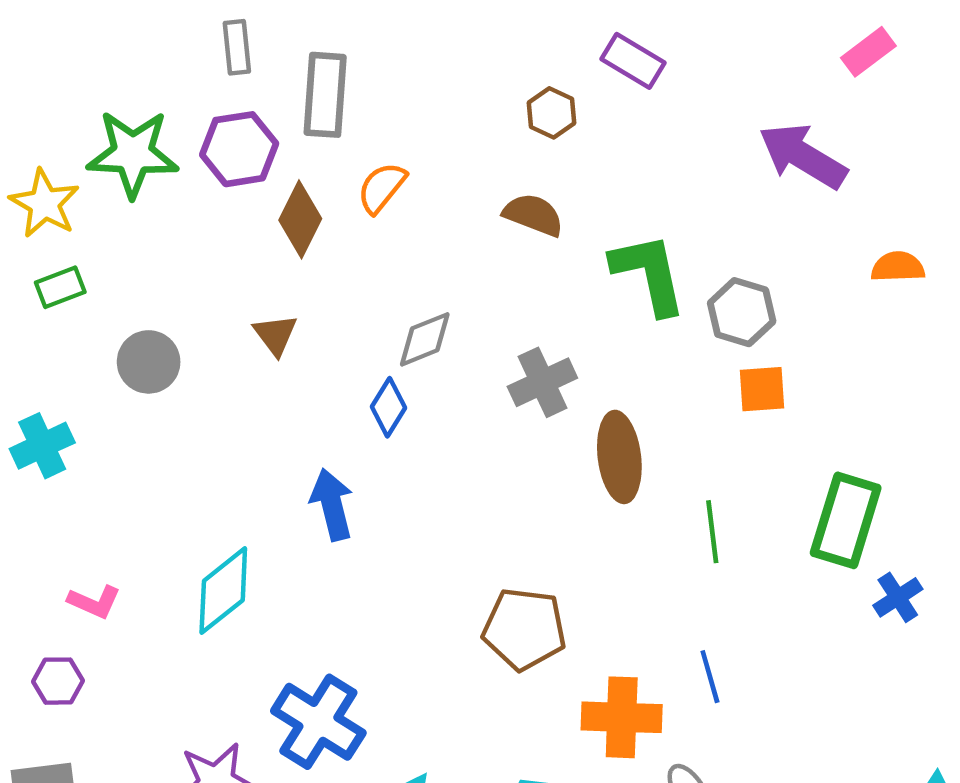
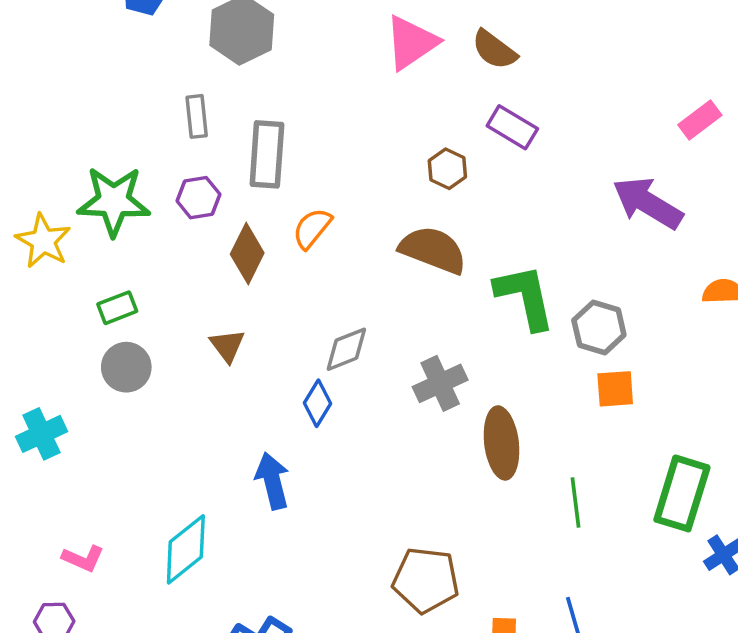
purple hexagon: (239, 149) -> (198, 198), size x0.7
brown semicircle: (533, 215) -> (433, 250), size x1.4
green rectangle: (60, 287) -> (117, 308), moved

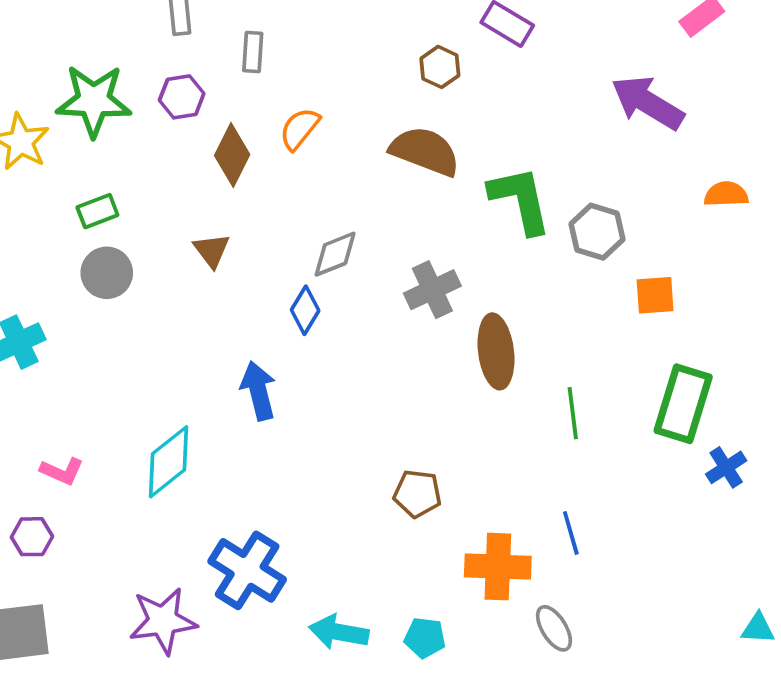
gray rectangle: (267, 154) -> (253, 52), size x0.6
orange square: (615, 389) -> (655, 295), moved
brown pentagon: (426, 580) -> (417, 494), size x0.7

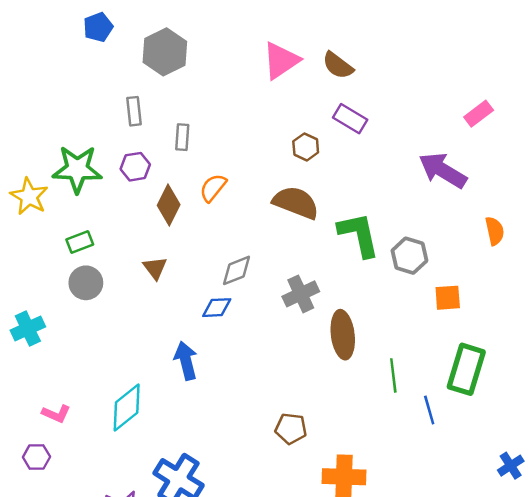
orange semicircle: (726, 194) -> (495, 231), turned 80
blue diamond: (305, 310) -> (217, 308), turned 56
blue cross: (726, 467) -> (511, 466), moved
blue line: (571, 533) -> (429, 410), moved

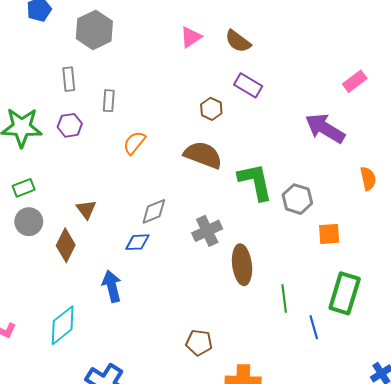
pink triangle: (281, 61) -> (191, 37), size x0.7
brown diamond: (169, 205) -> (66, 245), moved

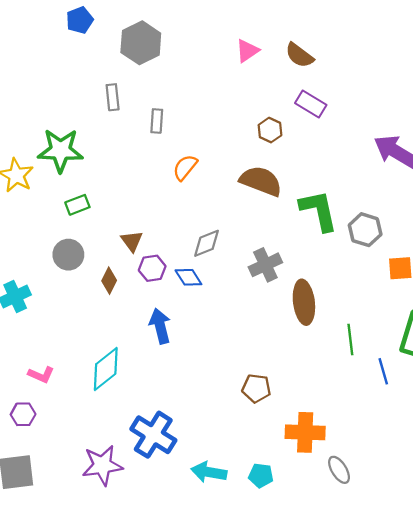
purple hexagon: (70, 125) -> (152, 268), moved
green rectangle: (24, 188) -> (77, 205), moved
blue diamond: (137, 242) -> (188, 277), turned 60
brown diamond: (66, 245) -> (109, 281), size x0.7

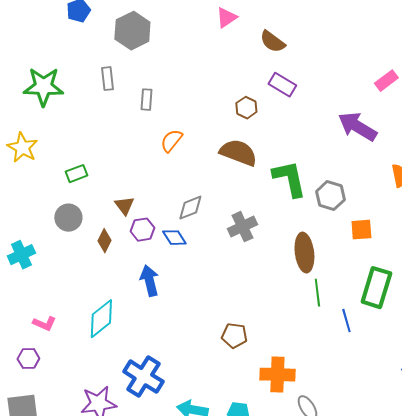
pink triangle: (247, 51) -> (226, 18), moved
green star: (60, 150) -> (43, 87), moved
brown ellipse: (304, 302) -> (304, 253), moved

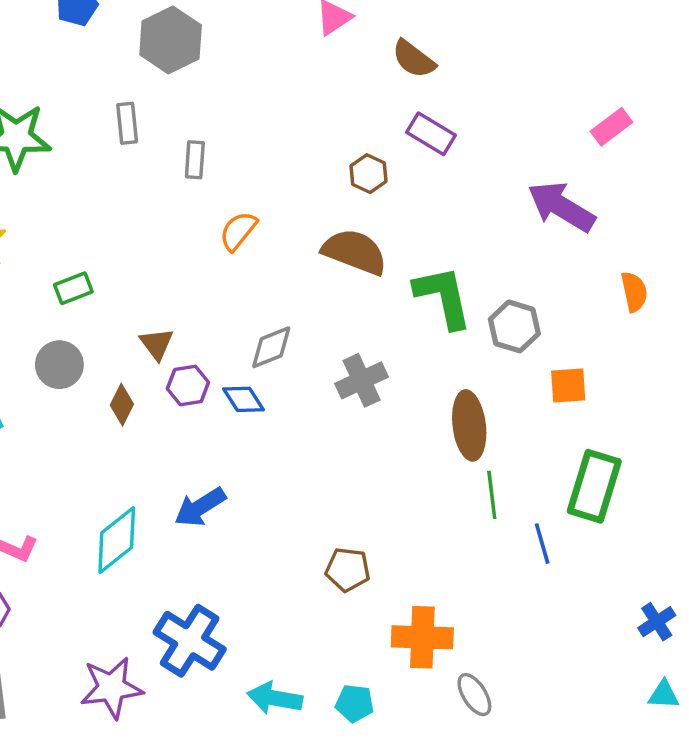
blue arrow: (149, 281) -> (200, 507), moved, turned -108

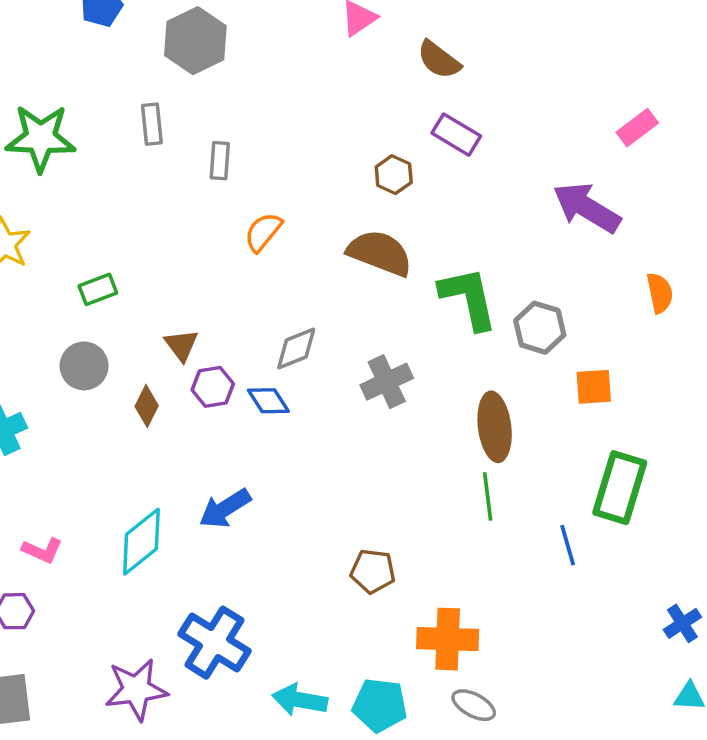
green line: (492, 495) -> (488, 496), moved
gray ellipse: (474, 695) -> (474, 705), moved, turned -30
cyan pentagon: (355, 703) -> (380, 705), size x1.4

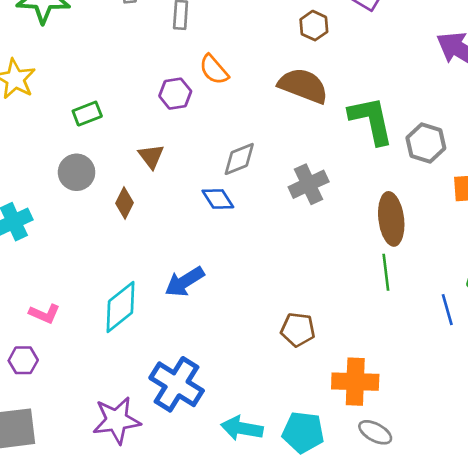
orange semicircle: (263, 232) -> (214, 70), turned -80
purple hexagon: (213, 387) -> (175, 94), moved

